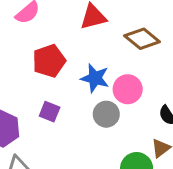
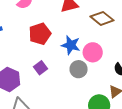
purple square: (50, 112) -> (41, 68), turned 32

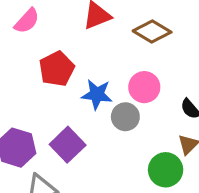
blue star: (71, 45) -> (97, 94), moved
purple square: (41, 68) -> (68, 145), moved, size x1.5

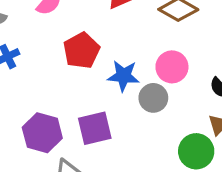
purple square: (68, 145) -> (95, 128), turned 32

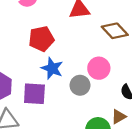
blue star: (123, 76) -> (52, 68), moved

